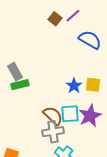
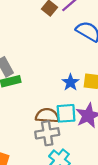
brown semicircle: (53, 116) -> (47, 116), turned -40

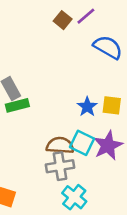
cyan square: (66, 113) -> (82, 143), turned 30

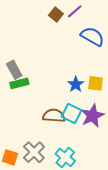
gray cross: (60, 166) -> (34, 152), moved, turned -35

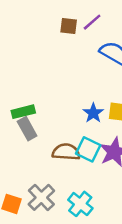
brown square: (56, 14) -> (69, 26), turned -32
gray rectangle: (14, 70) -> (27, 129), moved

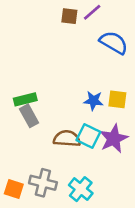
blue star: (93, 113) -> (93, 101), turned -30
gray cross: (41, 197) -> (43, 183), turned -32

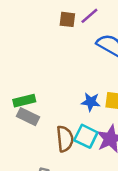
gray rectangle: (29, 116) -> (28, 117), turned -35
brown semicircle: (67, 139) -> (65, 139), turned 80

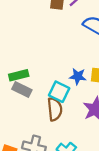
cyan square: (86, 136) -> (59, 92), moved

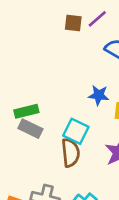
blue star: (78, 76) -> (99, 95), moved

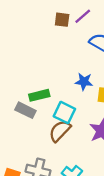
green rectangle: (26, 111) -> (39, 95), moved
brown semicircle: (71, 153) -> (60, 131), turned -130

